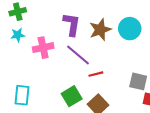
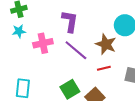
brown star: (100, 30) -> (106, 44), moved, turned -30
red line: (96, 74) -> (104, 68), moved

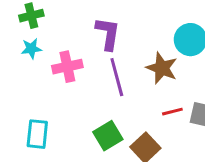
purple line: (76, 50) -> (117, 77), turned 35
red line: (104, 68) -> (172, 112), moved

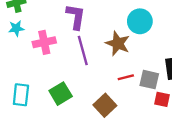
green square: (108, 136) -> (61, 94), moved

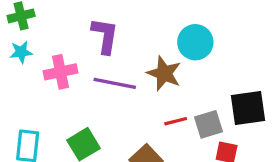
purple line: (83, 50) -> (115, 83), turned -64
gray square: (149, 80) -> (208, 124), turned -30

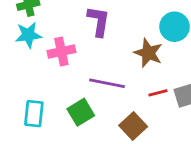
cyan star: (21, 52) -> (28, 35), size x1.4
purple line: (115, 83) -> (107, 83), moved

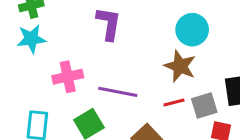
pink cross: (61, 52) -> (68, 77), moved
brown star: (148, 53) -> (180, 66), moved

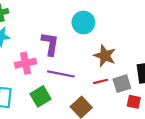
purple L-shape: (109, 24) -> (50, 44), moved
cyan circle: (192, 30) -> (83, 22), moved

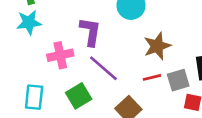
brown star: (105, 56) -> (157, 46), turned 30
purple line: (61, 74) -> (103, 68), turned 30

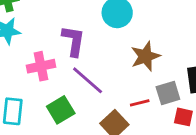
red line: (152, 77) -> (140, 103), moved

